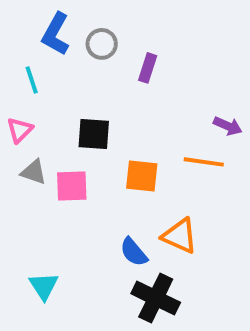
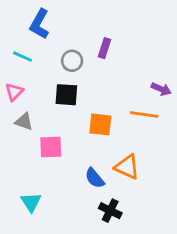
gray circle: (102, 44) -> (72, 61), moved
cyan line: (32, 80) -> (23, 57), turned -48
pink square: (72, 186) -> (51, 147), moved
black cross: (156, 298) -> (110, 211), size x0.7

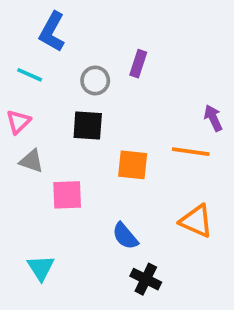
purple arrow: (161, 89) -> (213, 118), turned -138
orange triangle: (127, 167) -> (196, 221), moved

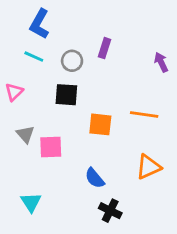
cyan line: (30, 75) -> (34, 57), moved
purple arrow: (213, 118) -> (161, 62), moved
gray triangle: (31, 161) -> (25, 134), moved, turned 30
orange triangle: (196, 221) -> (148, 167), turned -48

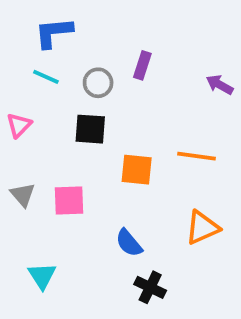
blue L-shape: (40, 24) -> (54, 33), turned 56
purple arrow: (161, 62) -> (220, 85), turned -36
gray triangle: (25, 134) -> (23, 195), moved

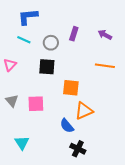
purple arrow: (220, 85) -> (105, 35), moved
orange line: (196, 156) -> (105, 66), moved
orange triangle: (202, 228) -> (84, 111), moved

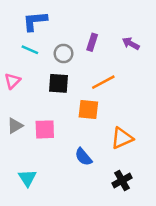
orange line: (105, 66) -> (103, 82), moved, turned -36
gray triangle: (12, 101) -> (15, 126), turned 40
orange triangle: (84, 111) -> (122, 138), moved
black cross: (78, 149) -> (122, 180), moved, turned 35

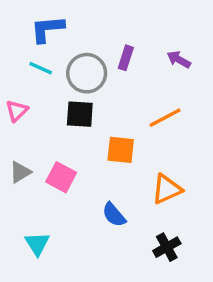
gray circle: (63, 53) -> (87, 73), size x1.5
orange line: (103, 82) -> (165, 118), moved
pink square: (45, 129) -> (61, 177), turned 30

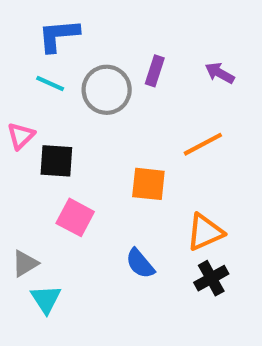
black square: (80, 114) -> (56, 161), moved
gray triangle: (20, 172) -> (25, 264), moved
black cross: (167, 247) -> (211, 278), moved

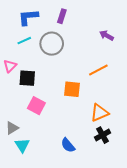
purple rectangle: (155, 71) -> (62, 16), moved
cyan line: (50, 83) -> (24, 41), turned -48
blue semicircle: (140, 264) -> (68, 145), moved

